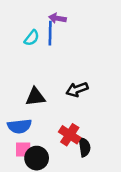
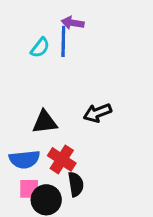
red cross: (70, 135) -> (62, 159), moved
black semicircle: (84, 147) -> (76, 184), moved

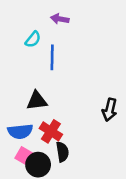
blue line: (63, 41) -> (52, 57), moved
black arrow: (97, 113) -> (110, 110), moved, turned -55
pink square: (29, 189) -> (24, 156), turned 30

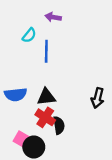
black triangle: (37, 101) -> (46, 97), moved
blue semicircle: (20, 131) -> (16, 95), moved
black semicircle: (62, 152) -> (59, 125), moved

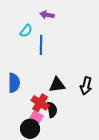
blue semicircle: (16, 95) -> (14, 83), turned -84
black triangle: (46, 97) -> (57, 85), moved
pink square: (21, 139) -> (36, 118), moved

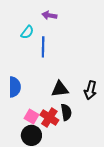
red cross: (40, 103) -> (49, 118), moved
black semicircle: (52, 110) -> (66, 112), moved
pink square: (36, 118) -> (31, 116), moved

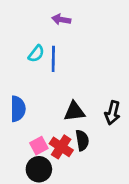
cyan semicircle: (27, 32) -> (36, 54), moved
pink square: (31, 116) -> (39, 146), turned 32

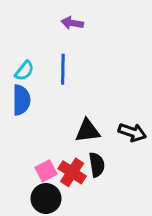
cyan semicircle: (36, 54) -> (24, 71), moved
blue semicircle: (18, 109) -> (21, 100), moved
black arrow: (112, 113) -> (132, 132), turned -85

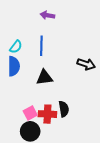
black triangle: (88, 131) -> (44, 77), moved
black arrow: (132, 132) -> (86, 64), moved
red cross: (72, 172) -> (47, 114), turned -30

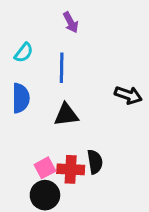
purple arrow: (47, 15) -> (71, 22), turned -128
cyan semicircle: (16, 47) -> (24, 53), moved

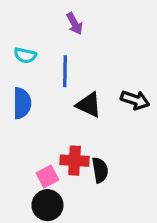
cyan semicircle: (24, 53) -> (25, 55), turned 65
black triangle: (66, 115) -> (89, 105), moved, turned 32
red cross: (71, 169) -> (75, 161), moved

